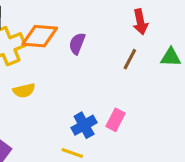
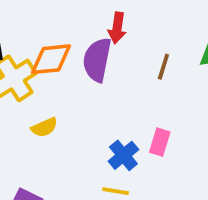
red arrow: (140, 22) -> (117, 28), moved, turned 30
purple semicircle: (77, 43) -> (97, 60), size x1.6

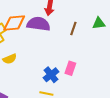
purple semicircle: (97, 60) -> (38, 24), turned 85

